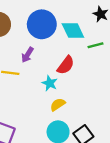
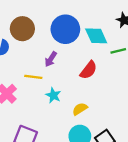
cyan star: (50, 83) -> (53, 95), moved

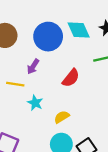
cyan diamond: (96, 36) -> (79, 30), moved

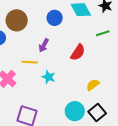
blue circle: (48, 37) -> (55, 18), size x0.6
yellow semicircle: (62, 117) -> (93, 85), moved

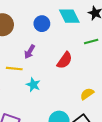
yellow semicircle: (93, 85) -> (87, 94), moved

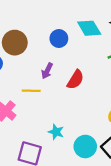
red semicircle: (65, 60) -> (75, 80), moved
cyan star: (33, 85) -> (56, 132), moved

